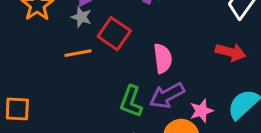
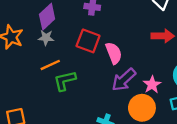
red square: (114, 34) -> (88, 41), moved
green L-shape: (131, 101) -> (65, 81), moved, turned 70

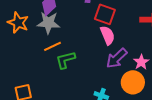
gray star: (46, 38) -> (48, 23), size x1.6
red square: (88, 41) -> (105, 14), moved

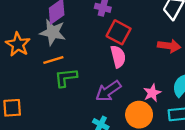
orange star: (18, 23) -> (18, 44), moved
purple arrow: (117, 58) -> (108, 91), moved

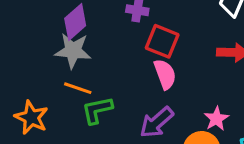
orange star: (18, 44) -> (31, 117), moved
orange line: (53, 60) -> (78, 88), turned 42

